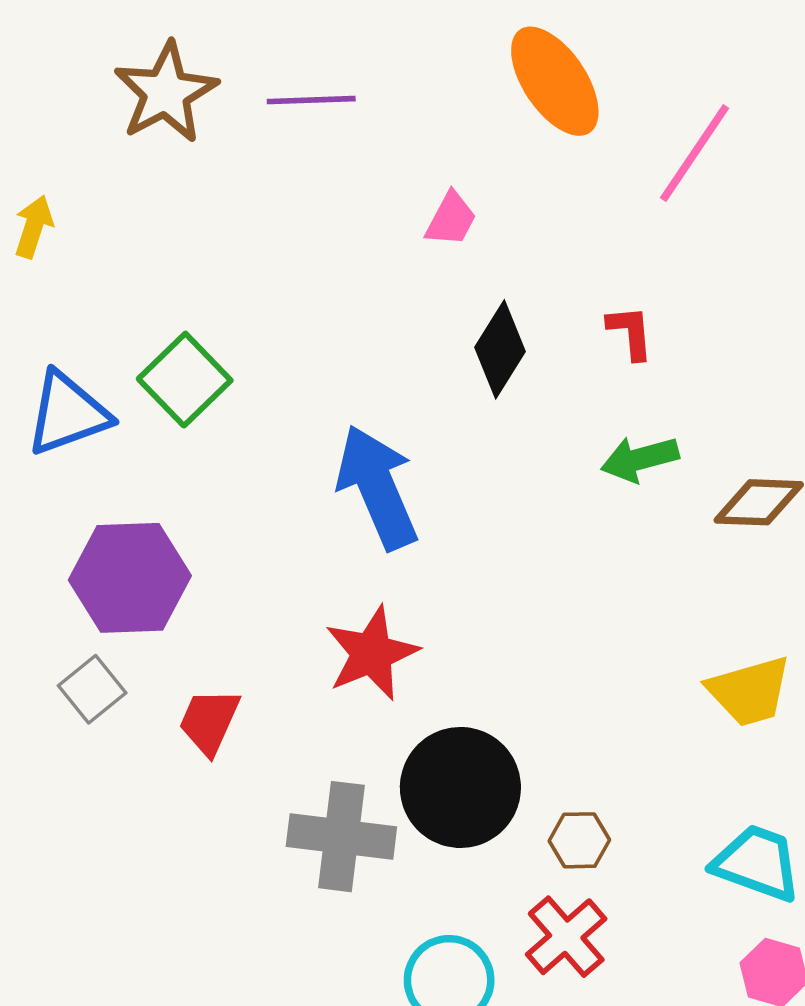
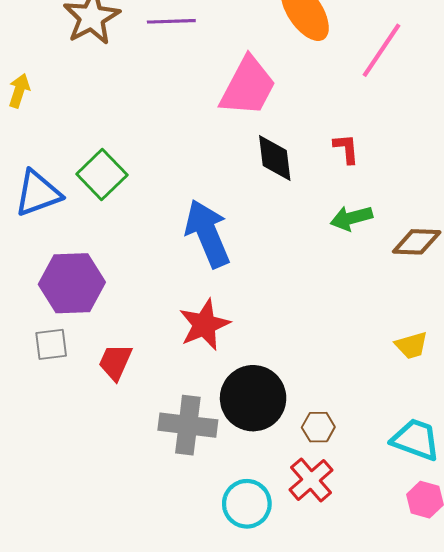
pink trapezoid: (451, 219) -> (248, 87), size x2.0
black diamond: (500, 349) -> (275, 158), turned -39
gray square: (92, 689) -> (51, 344), turned 32
yellow trapezoid: (749, 691) -> (411, 345), size x0.7

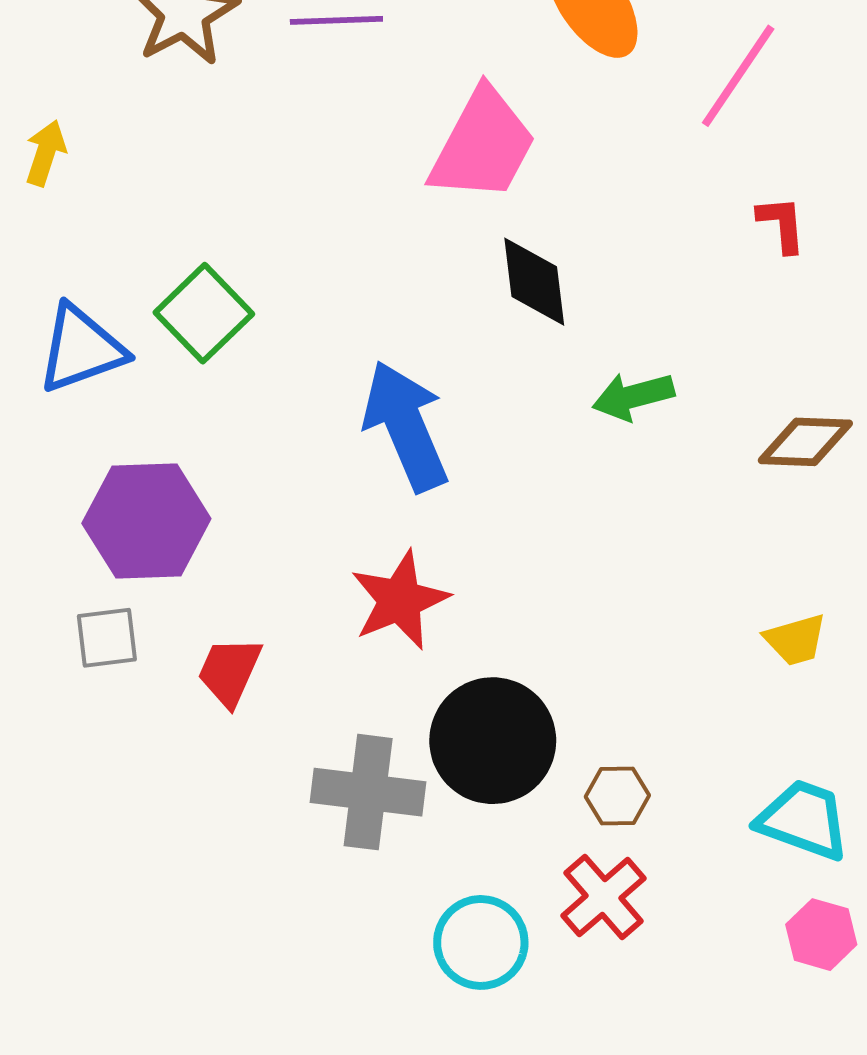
red L-shape: (346, 149) -> (782, 224), moved
green arrow: (351, 218) -> (633, 396), moved

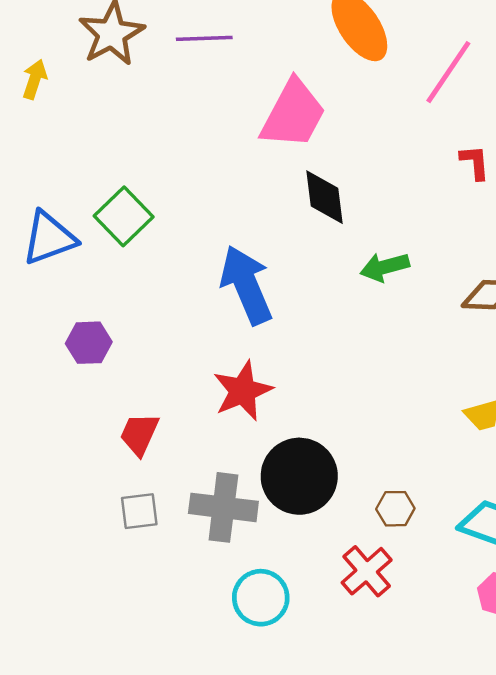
yellow arrow: (46, 153) -> (35, 79), moved
purple hexagon: (146, 521) -> (89, 343), size x0.6
gray square: (107, 638) -> (139, 511), moved
brown hexagon: (617, 796) -> (395, 509), moved
cyan circle: (481, 942) -> (261, 598), moved

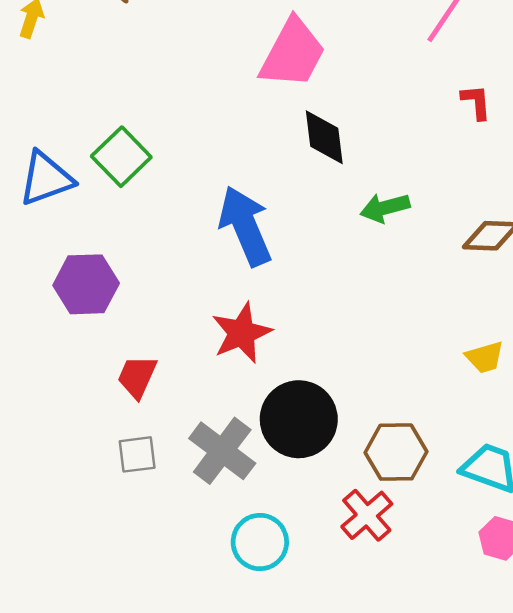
purple hexagon: (89, 343) -> (86, 284), size x1.4
gray cross: (223, 507) -> (222, 451), turned 30
brown hexagon: (395, 509) -> (396, 452), size x1.6

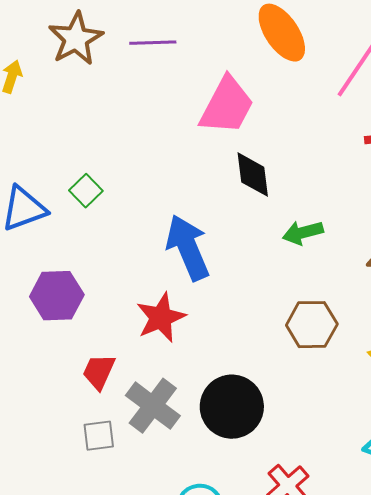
green square: (121, 157) -> (86, 191), size x0.7
red star: (242, 333) -> (161, 318), moved
gray cross: (222, 451) -> (153, 406), moved
brown hexagon: (396, 452) -> (312, 325), moved

